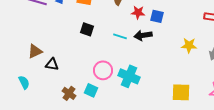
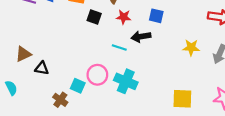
red star: (138, 12) -> (124, 17), moved
black square: (87, 29) -> (94, 17), moved
cyan line: (120, 36) -> (119, 47), moved
cyan square: (91, 90) -> (78, 86), moved

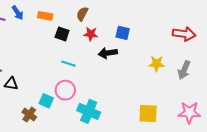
cyan line: (119, 47) -> (68, 64), moved
cyan cross: (126, 81) -> (89, 111), moved

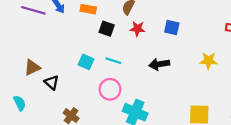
black arrow: (108, 53) -> (159, 64), moved
black triangle: (11, 84) -> (52, 82), turned 32
cyan square: (46, 101) -> (86, 62), moved

